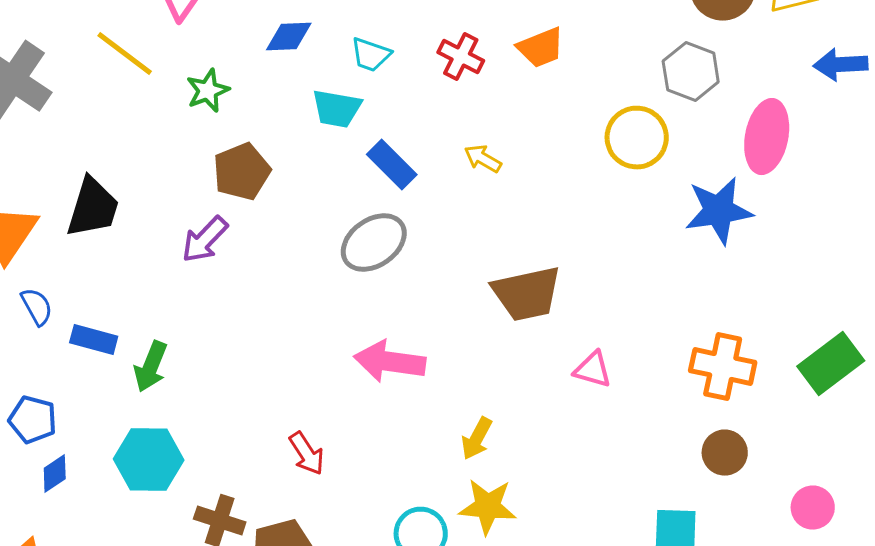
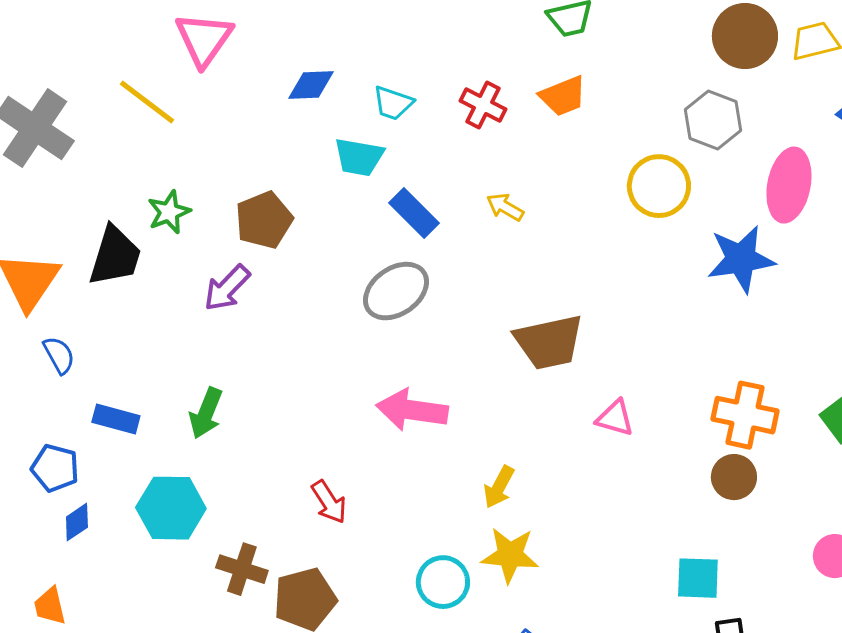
green star: (208, 91) -> (169, 212), moved
blue rectangle: (94, 340) -> (116, 419), moved
green arrow: (151, 367) -> (206, 413), moved
brown circle: (725, 453) -> (734, 477), moved

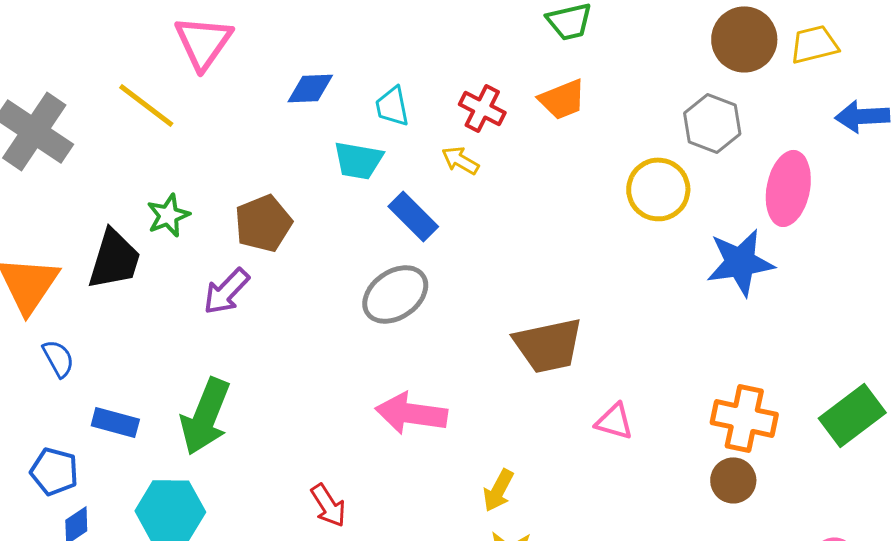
cyan trapezoid: (393, 103) -> (392, 106), turned 60
yellow arrow: (505, 207) -> (460, 160), moved
green arrow: (206, 413) -> (205, 416), size x1.5

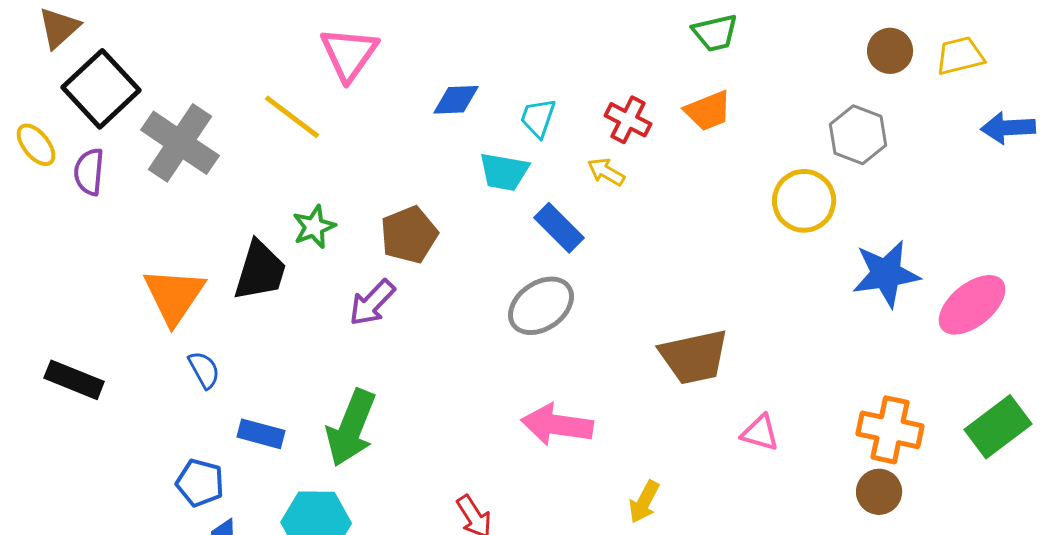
brown circle: (744, 39) -> (890, 51), size x0.7
cyan trapezoid: (392, 106) -> (538, 118), turned 30
pink ellipse: (788, 188) -> (972, 305), moved, turned 40

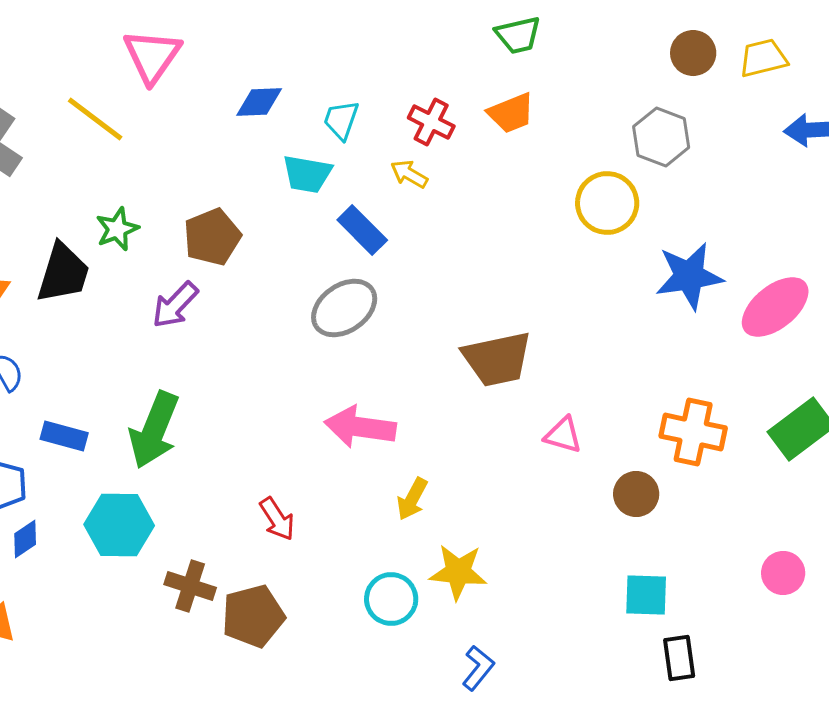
brown circle: (879, 492) -> (636, 494), moved
yellow arrow: (644, 502) -> (412, 499), moved

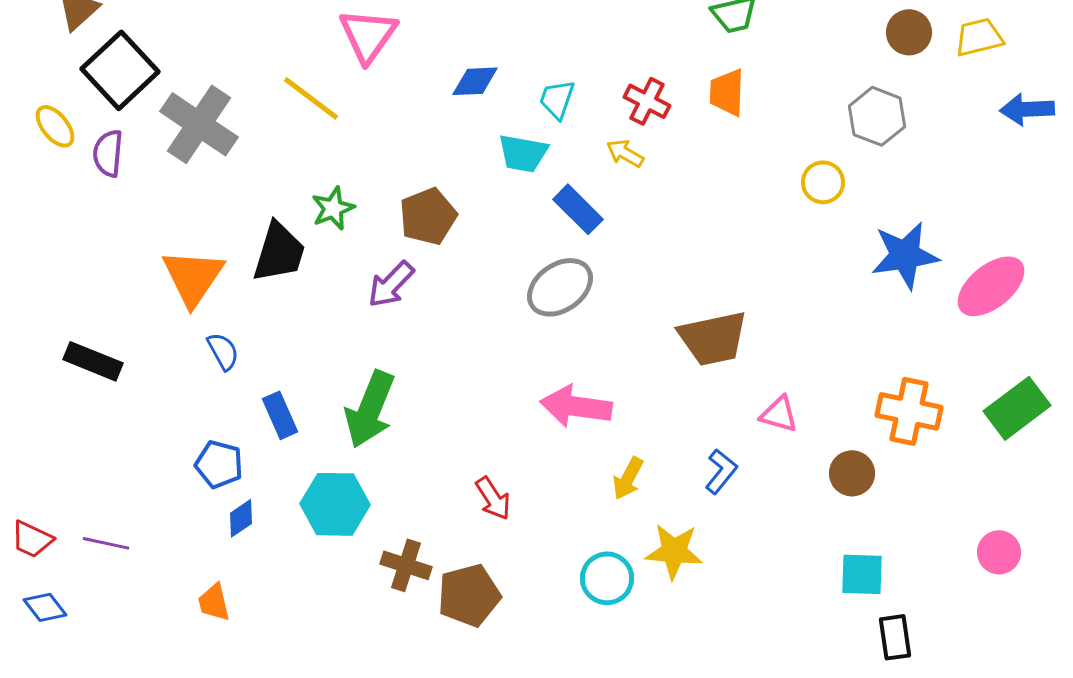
orange trapezoid: (511, 113) -> (727, 92), turned 114
yellow circle: (607, 203) -> (823, 182), size x0.7
blue rectangle: (64, 436) -> (280, 415), turned 51
blue L-shape: (478, 668) -> (721, 471), moved

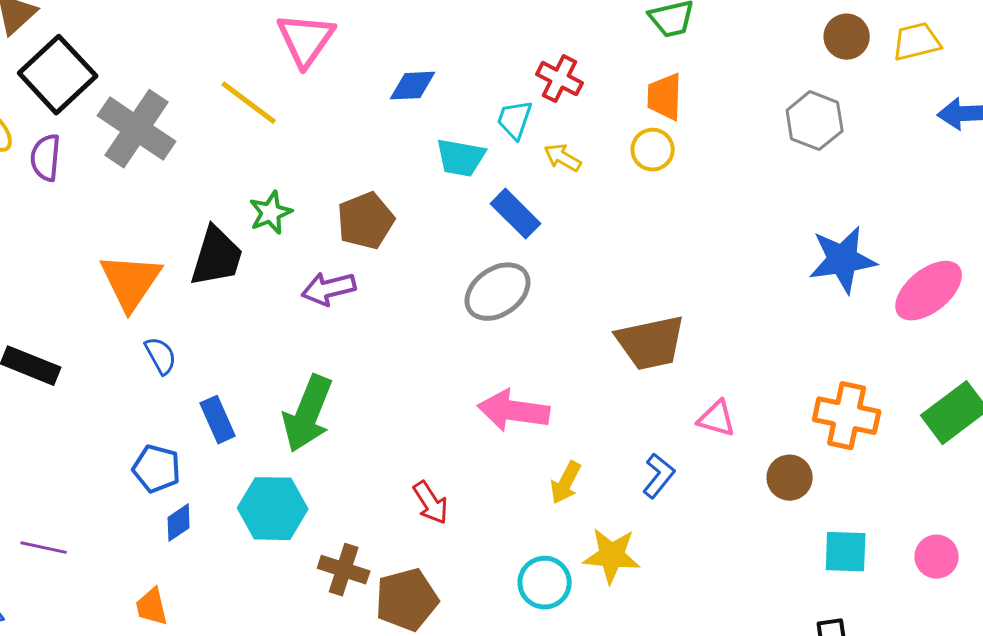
cyan trapezoid: (557, 99) -> (515, 120), moved
red cross: (647, 101) -> (560, 79), moved
yellow circle: (823, 182) -> (653, 150), moved
purple arrow: (391, 284) -> (329, 289), turned 32
cyan square: (862, 574) -> (846, 552), moved

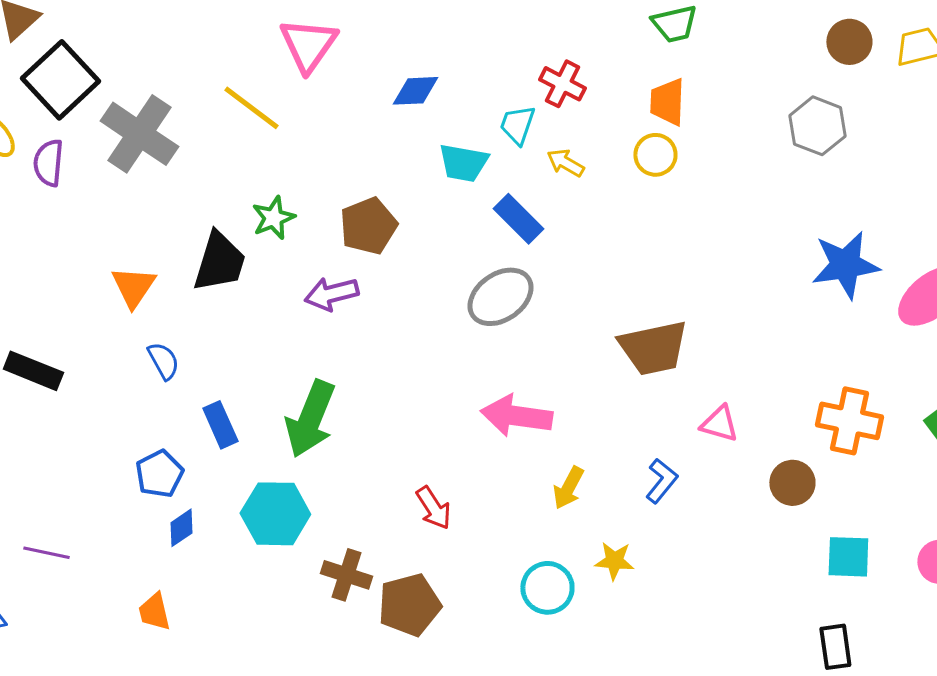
orange triangle: (131, 282) -> (133, 287), size x0.7
blue pentagon: (157, 469) -> (159, 474), turned 30
yellow star: (612, 556) -> (614, 561), size x0.7

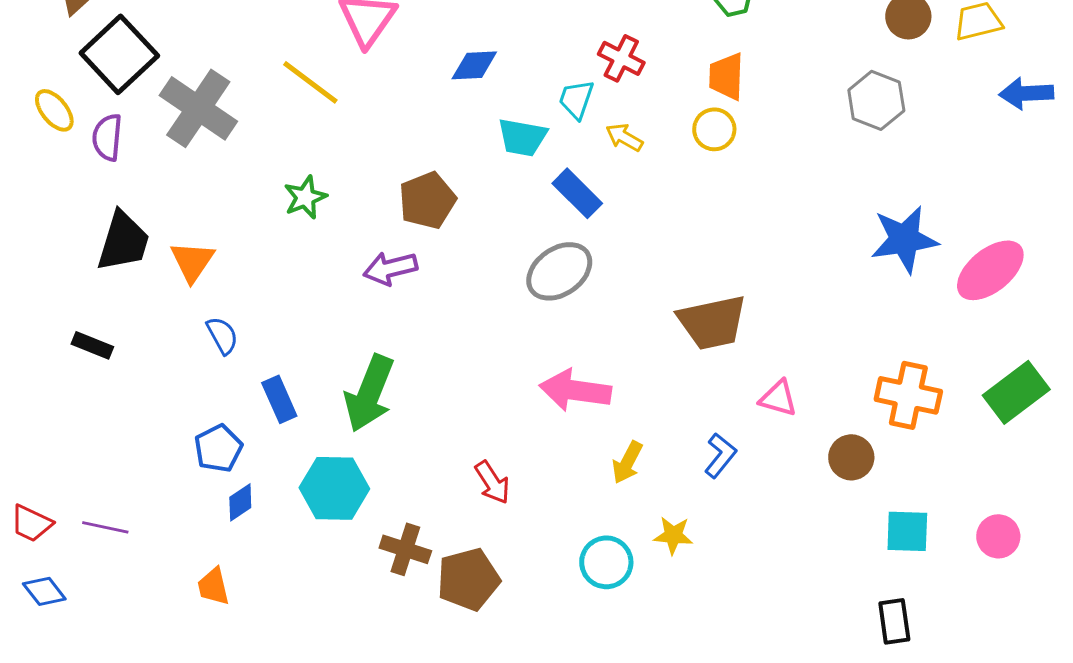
green star: (273, 218) -> (305, 197), moved
black trapezoid: (219, 262) -> (123, 241), moved
black rectangle: (33, 371) -> (92, 345), size x0.7

